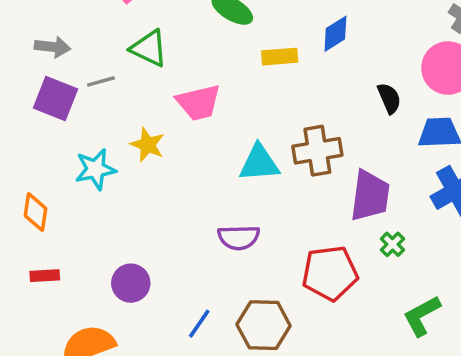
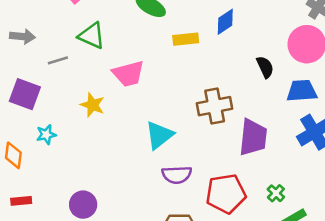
purple square: (56, 98) -> (25, 94), moved
cyan triangle: (259, 163) -> (159, 135), moved, turned -32
cyan star: (95, 169) -> (46, 135), moved, size x0.7
purple semicircle: (239, 237) -> (177, 175), moved
green cross: (392, 244) -> (276, 193), moved

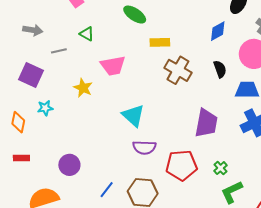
blue diamond: (225, 22) -> (218, 31), moved
green triangle: (92, 36) -> (87, 34), size x0.7
brown cross: (215, 106) -> (178, 70), moved, turned 36
cyan triangle: (159, 135) -> (133, 116), turned -45

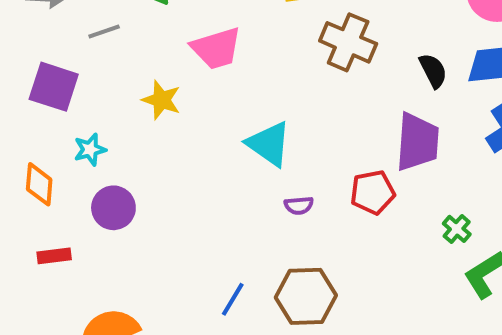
black semicircle: (220, 69) -> (433, 71), moved
purple semicircle: (144, 147) -> (299, 205), size x0.6
purple circle: (69, 165) -> (113, 208), moved
red pentagon: (181, 165) -> (373, 192), moved, size x0.7

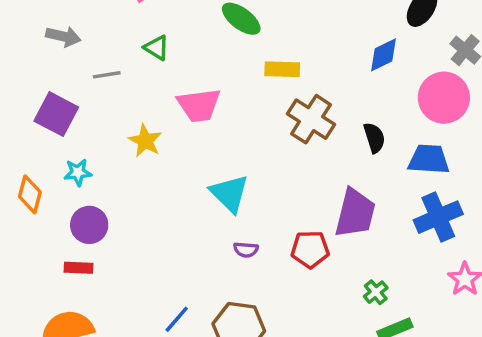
black semicircle: (433, 71) -> (374, 138), moved
red rectangle: (54, 256) -> (78, 268), moved

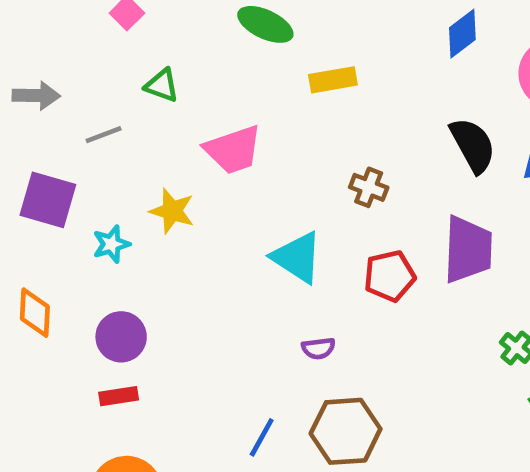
brown cross: (311, 119) -> (369, 187), moved, size x0.6
black semicircle: (374, 138) -> (473, 145), size x1.4
cyan star: (78, 172) -> (111, 244), moved
red pentagon: (310, 249) -> (390, 276), moved
purple semicircle: (246, 250) -> (318, 348), moved

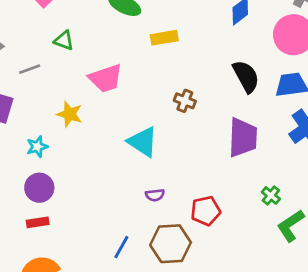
cyan star: (111, 244) -> (37, 147), moved
red pentagon: (390, 276) -> (206, 211), moved

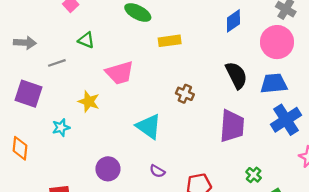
purple circle: (39, 188) -> (108, 169), moved
purple semicircle: (155, 195) -> (157, 171), turned 35

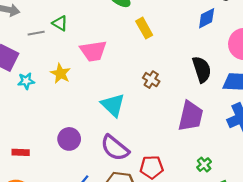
green triangle: (86, 40) -> (60, 23), moved
yellow rectangle: (170, 41) -> (144, 28), turned 60
cyan star: (61, 128) -> (26, 81), moved
purple semicircle: (157, 171) -> (115, 148), size x2.0

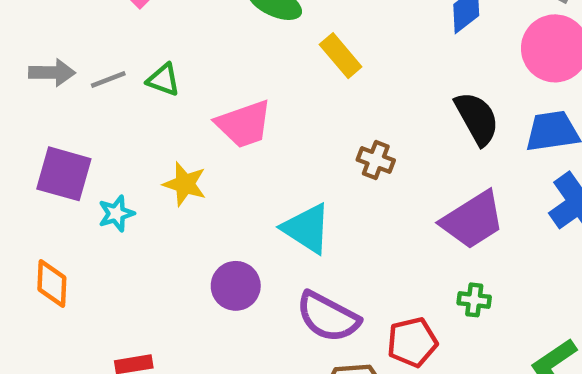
gray line: (36, 33) -> (108, 79), moved
purple trapezoid: (191, 116) -> (473, 220), turned 56
purple circle: (69, 139) -> (236, 286), moved
green cross: (204, 165) -> (474, 300), moved, turned -32

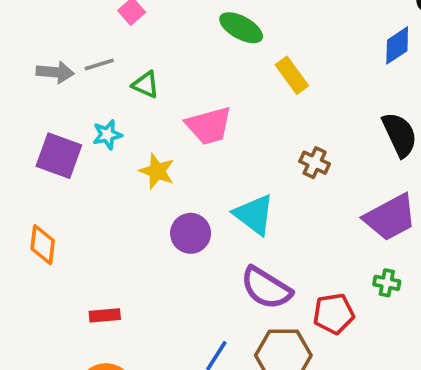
gray line: (108, 79) -> (99, 65), moved
cyan star: (116, 214) -> (107, 135), moved
purple circle: (236, 286) -> (191, 233), moved

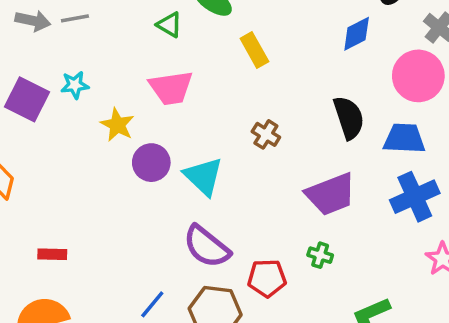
green triangle: (146, 85) -> (169, 25), moved
purple circle: (191, 233) -> (151, 163), moved

